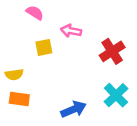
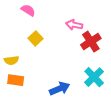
pink arrow: (71, 31) -> (74, 25), moved
yellow square: (44, 47) -> (35, 38), turned -32

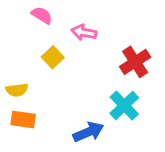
pink arrow: (74, 25) -> (84, 32), moved
cyan cross: (94, 77) -> (124, 105), moved

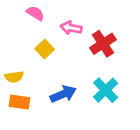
red cross: (135, 62) -> (103, 44), moved
blue arrow: (88, 132) -> (63, 94), moved

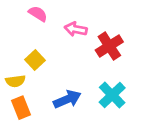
yellow square: (45, 49) -> (35, 60), moved
orange rectangle: (19, 102) -> (21, 108), turned 60

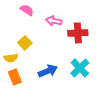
red cross: (109, 46) -> (78, 33), turned 30

